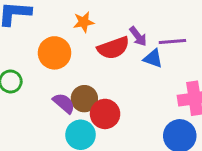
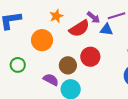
purple semicircle: (64, 103) -> (51, 80), moved
red circle: (105, 114) -> (90, 57), moved

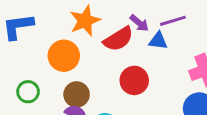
orange star: (56, 16) -> (85, 21), size x1.5
brown circle: (68, 65) -> (77, 94), moved

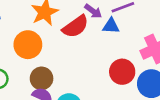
red circle: (134, 80) -> (122, 72), moved

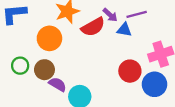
brown circle: (42, 78) -> (44, 70), moved

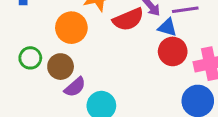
red circle: (130, 71) -> (173, 51), moved
purple semicircle: (58, 84) -> (75, 87), turned 102

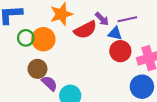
green circle: (30, 58) -> (26, 38), moved
purple semicircle: (75, 87) -> (49, 83), turned -91

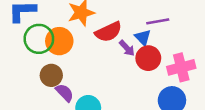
purple arrow: (102, 19) -> (127, 48), moved
blue triangle: (115, 33) -> (143, 37), turned 32
green circle: (26, 38) -> (39, 39), size x1.5

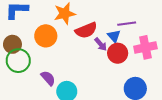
green circle: (39, 39) -> (18, 61), moved
pink cross: (181, 67) -> (145, 47), moved
brown circle: (51, 75) -> (12, 44), moved

